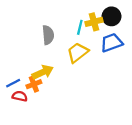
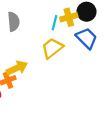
gray semicircle: (48, 35) -> (14, 22), moved
blue trapezoid: (112, 43) -> (87, 38), turned 65

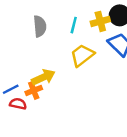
cyan line: (54, 23) -> (74, 25), moved

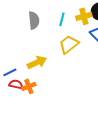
orange cross: (34, 90) -> (29, 86), moved

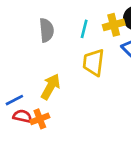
yellow trapezoid: (69, 44) -> (94, 62), turned -45
yellow arrow: (37, 62) -> (51, 87), turned -36

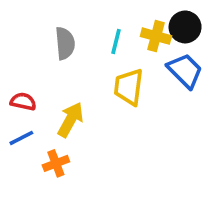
yellow cross: (114, 25) -> (156, 36), turned 30
red semicircle: (22, 116) -> (23, 102), moved

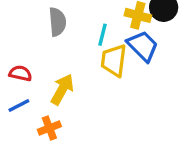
cyan line: (116, 42) -> (102, 35), moved
blue trapezoid: (185, 71) -> (143, 46), moved

